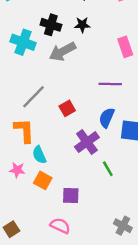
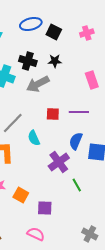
red square: (67, 108) -> (53, 114), moved, turned 32
cyan semicircle: (39, 155) -> (34, 138), moved

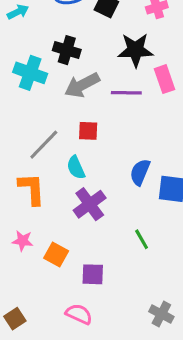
black star: (55, 61) -> (135, 50), moved, size x1.6
purple line: (79, 112) -> (126, 93), moved
red square: (53, 114) -> (88, 131), moved
purple cross: (59, 162) -> (90, 204), moved

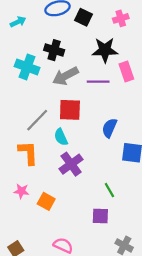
red square: (88, 131) -> (70, 110), size x1.5
blue semicircle: (140, 172) -> (109, 128), moved
purple square: (93, 274) -> (100, 216), moved

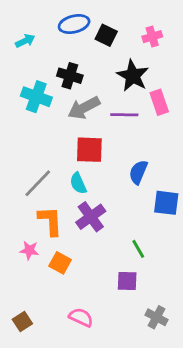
black star: (105, 50) -> (133, 76), turned 30
gray line: (37, 120) -> (38, 183), moved
orange L-shape: (28, 153) -> (50, 221), moved

